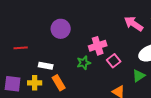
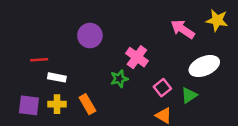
pink cross: (98, 46) -> (137, 57), turned -36
pink square: (114, 61) -> (162, 88), moved
white rectangle: (46, 66) -> (57, 77), moved

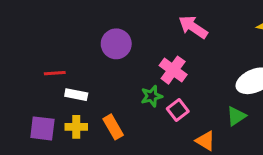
pink arrow: (183, 29) -> (193, 27), moved
pink square: (162, 88) -> (178, 110), moved

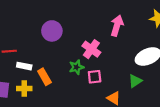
pink arrow: (193, 27) -> (117, 26), moved, turned 72
pink square: (178, 110) -> (95, 77), turned 32
orange rectangle: (113, 127) -> (44, 77), moved

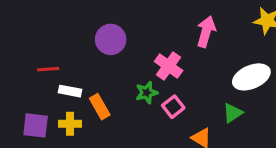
pink square: (95, 77) -> (173, 107), turned -32

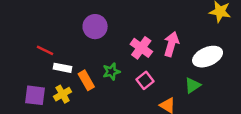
pink arrow: (206, 32) -> (171, 44), moved
red line: (48, 69) -> (45, 50), turned 30
green star: (147, 93) -> (111, 72), moved
yellow cross: (70, 124) -> (63, 94), turned -30

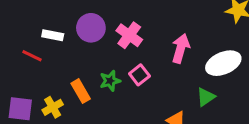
pink cross: (141, 48) -> (129, 35), moved
white rectangle: (63, 68) -> (53, 35), moved
pink square: (145, 80) -> (139, 75), moved

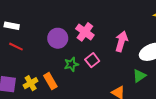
purple circle: (91, 28) -> (58, 38), moved
white rectangle: (53, 35) -> (12, 26), moved
orange rectangle: (81, 91) -> (50, 81), moved

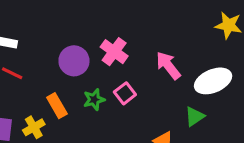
pink arrow: (121, 41) -> (168, 65), turned -54
orange rectangle: (50, 81) -> (57, 106), moved

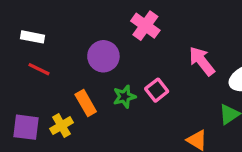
pink cross: (114, 52) -> (145, 26), moved

